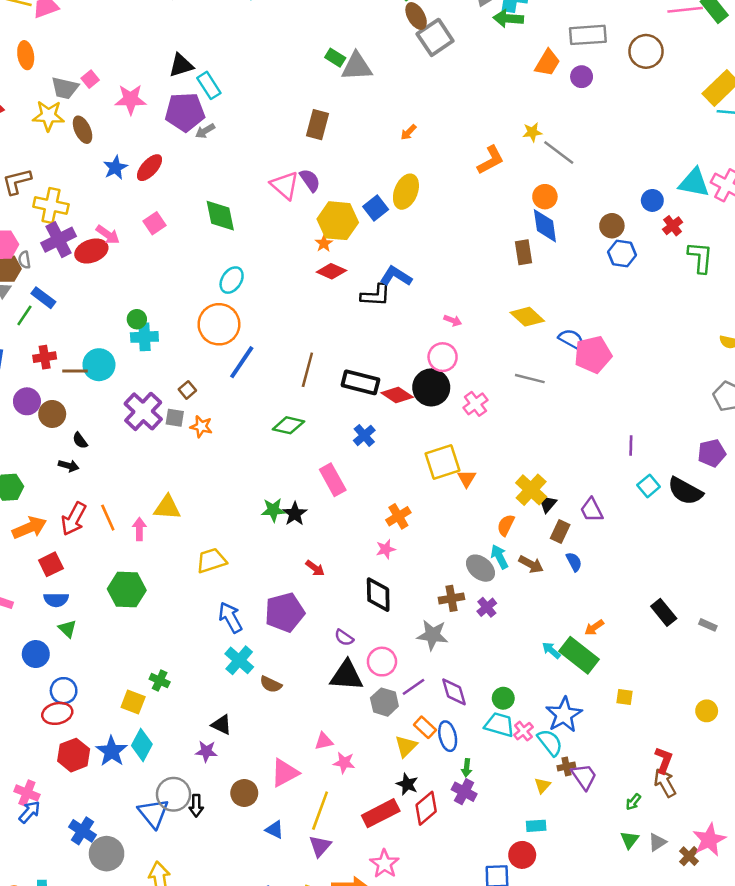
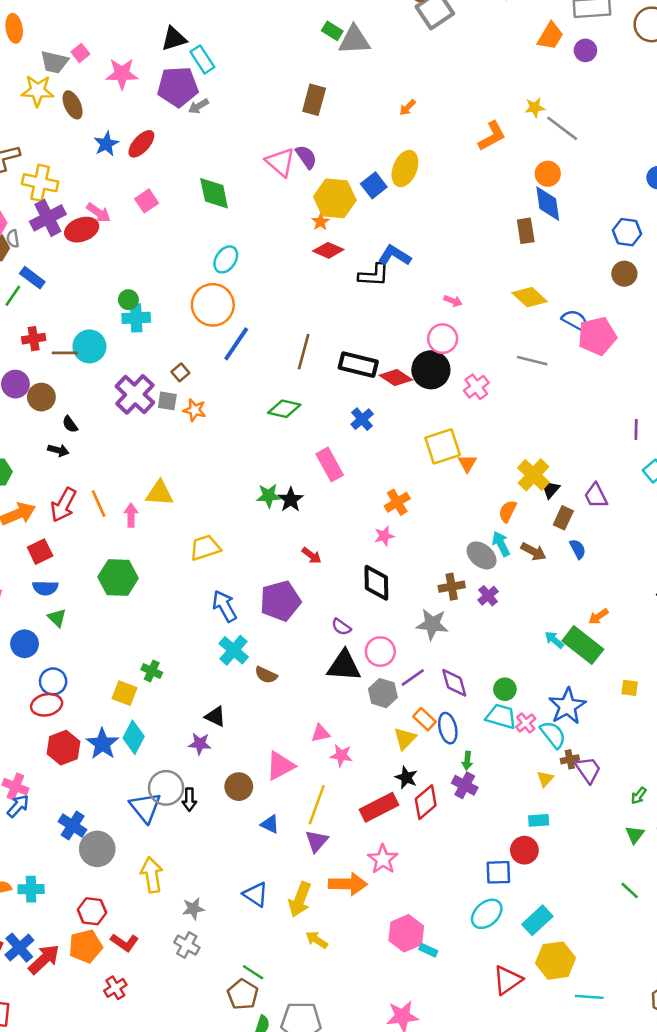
brown circle: (612, 226) -> (624, 274), moved

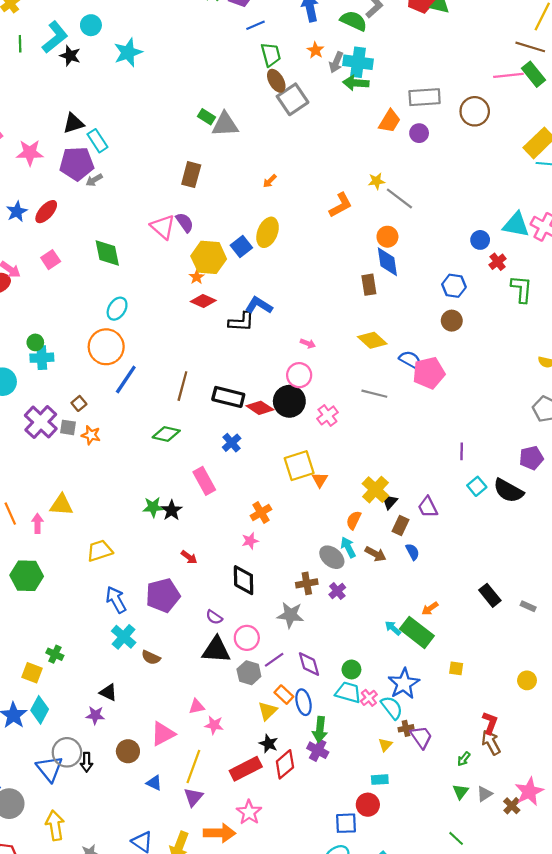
green arrow: (467, 761) -> (320, 729), size x1.6

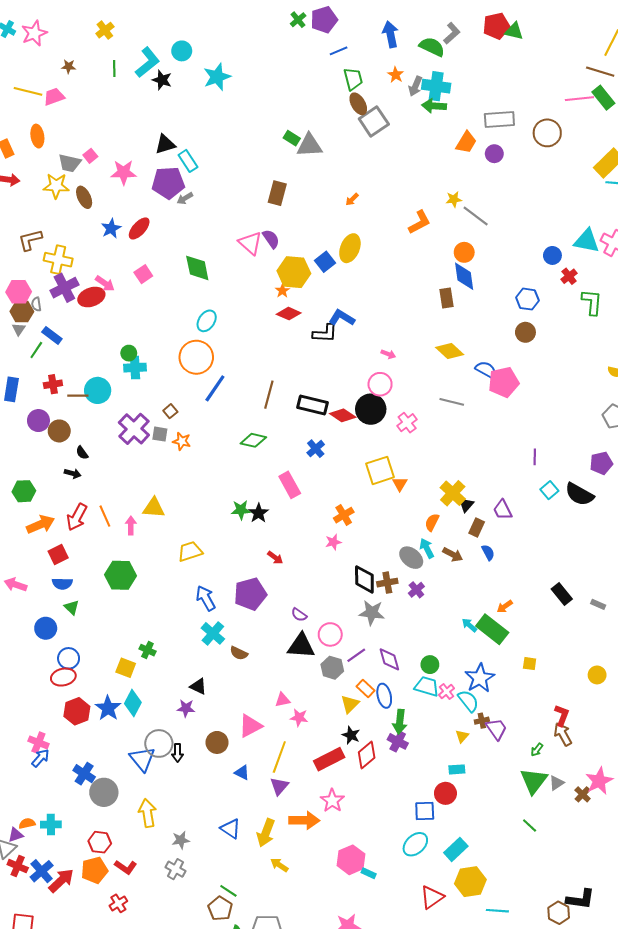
black diamond: (244, 580) -> (364, 579), moved
green triangle: (460, 792) -> (534, 781), size x1.8

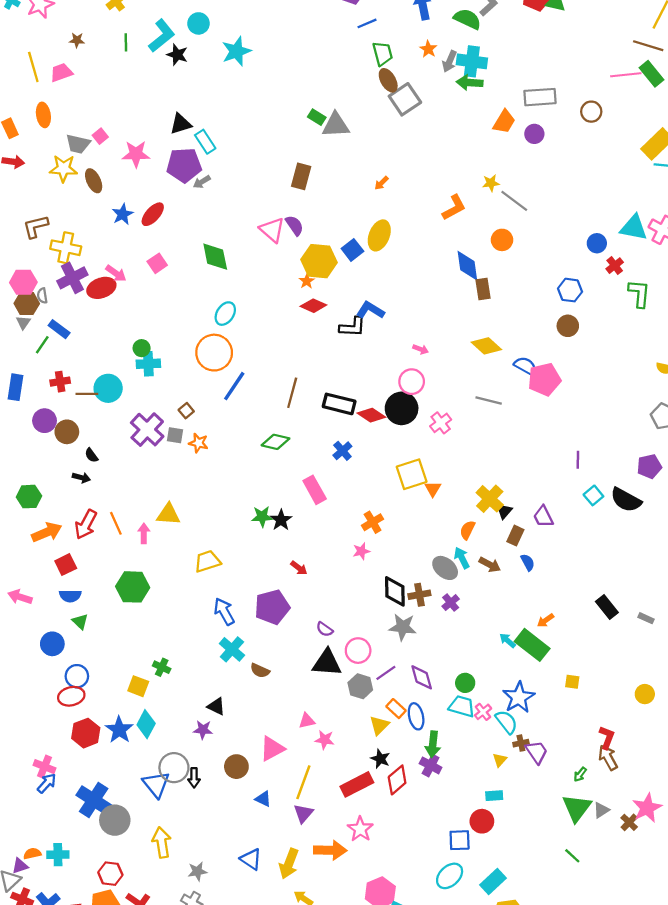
yellow line: (28, 91) -> (33, 67), turned 60
brown circle: (547, 133) -> (591, 112), size x0.7
blue diamond: (464, 276) -> (467, 266), moved
blue cross: (84, 774) -> (94, 800), size x1.4

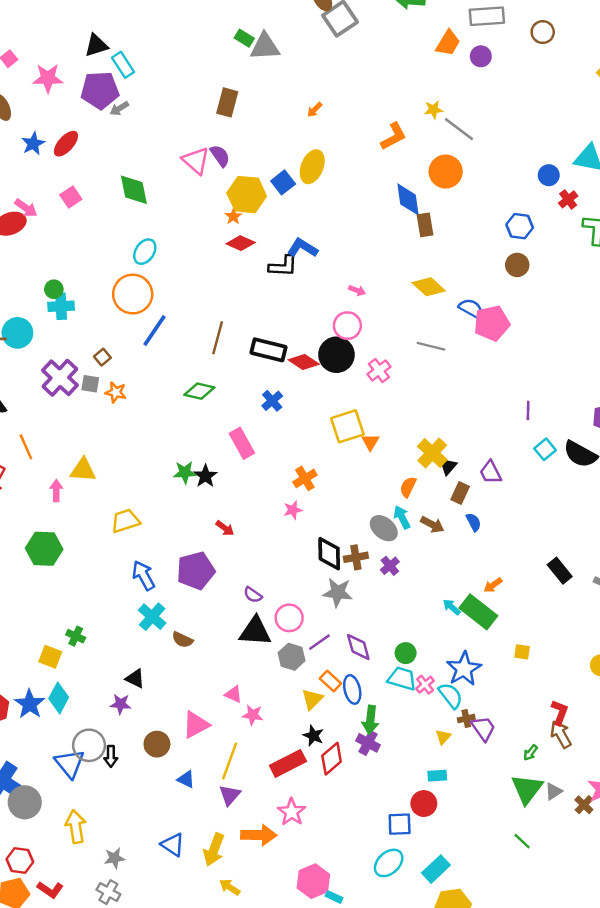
orange circle: (502, 240) -> (446, 172), size x1.4
orange line: (116, 523) -> (26, 447), moved
pink triangle: (307, 721) -> (233, 694), turned 36

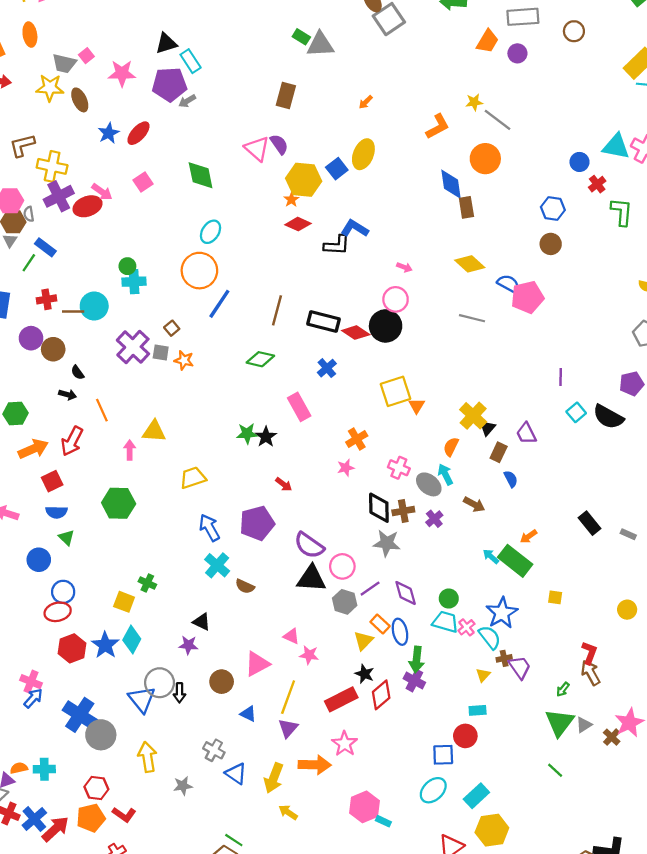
pink cross: (379, 370) -> (399, 468), moved, turned -30
brown arrow: (432, 525) -> (474, 504), moved
purple semicircle: (253, 595) -> (309, 545), size x1.8
gray cross: (108, 892) -> (214, 750), moved

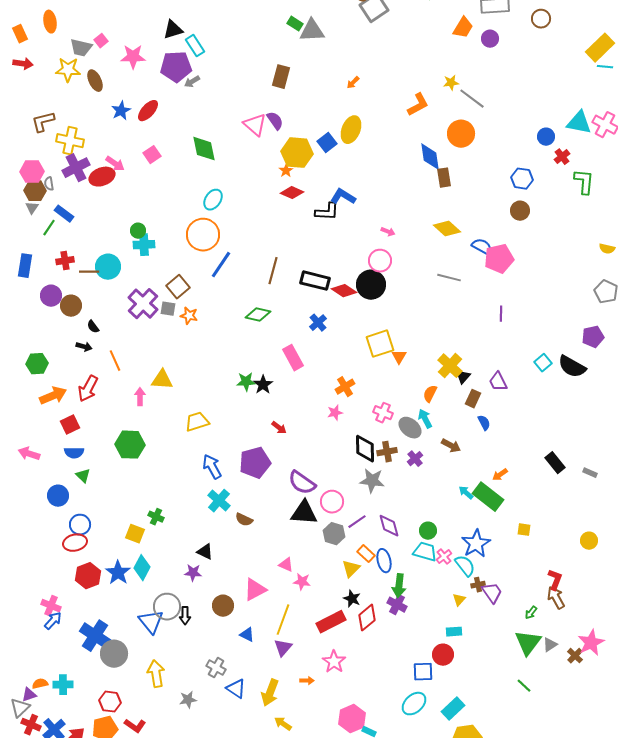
brown square: (172, 328) -> (178, 287), size x1.6
purple line: (561, 377) -> (501, 314), moved
orange arrow: (315, 765) -> (307, 681), size x0.5

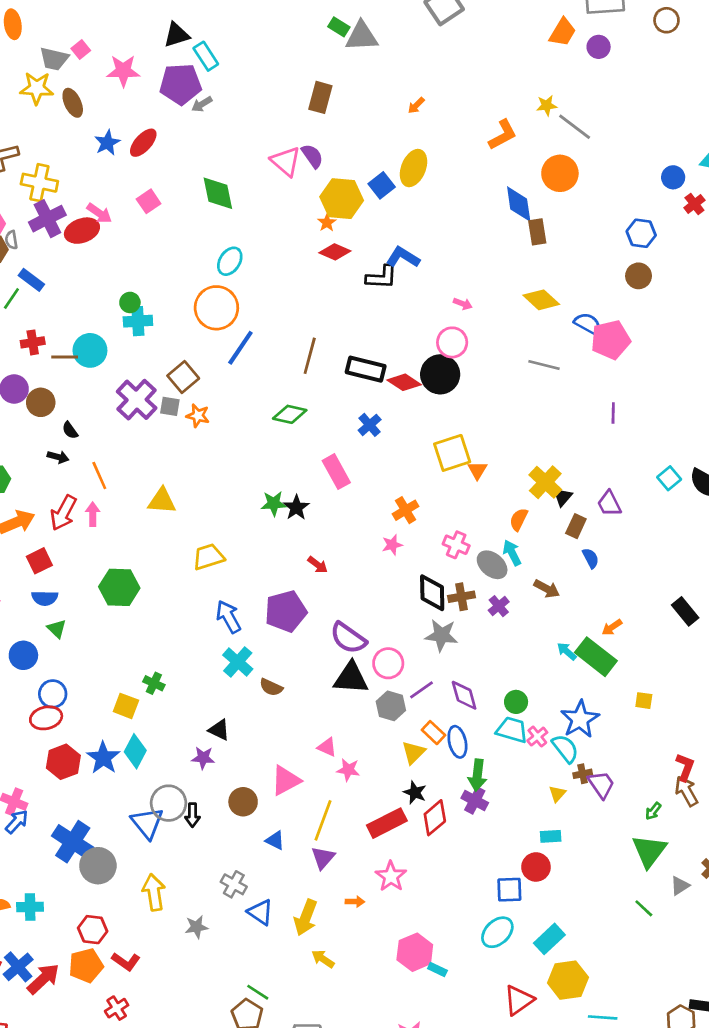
pink arrow: (140, 397) -> (93, 514), moved
gray triangle: (550, 645) -> (680, 886), moved

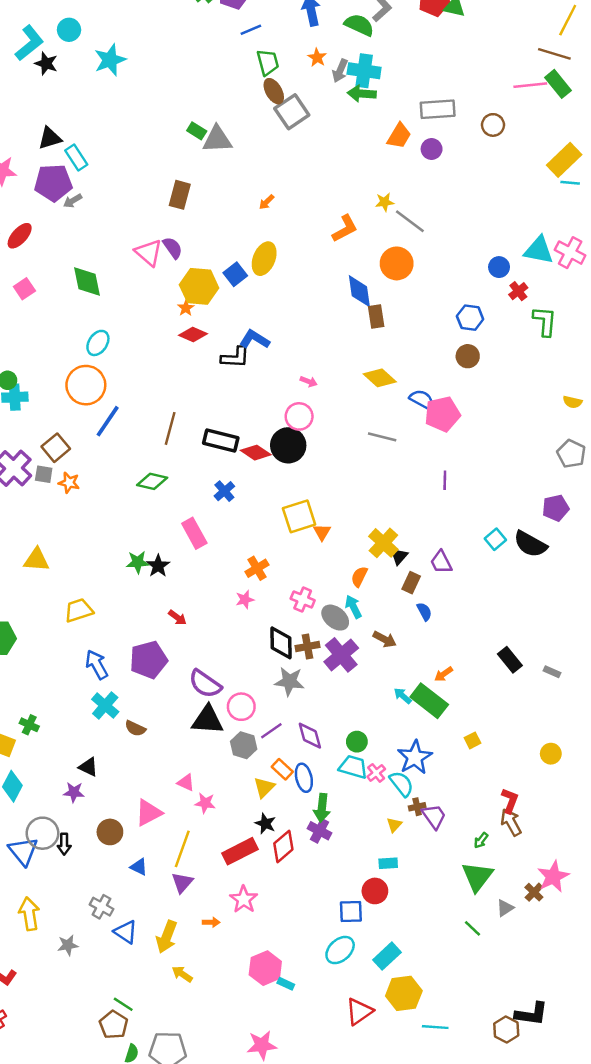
purple cross: (499, 606) -> (341, 655), size x1.8
yellow square: (644, 701) -> (473, 740), turned -35

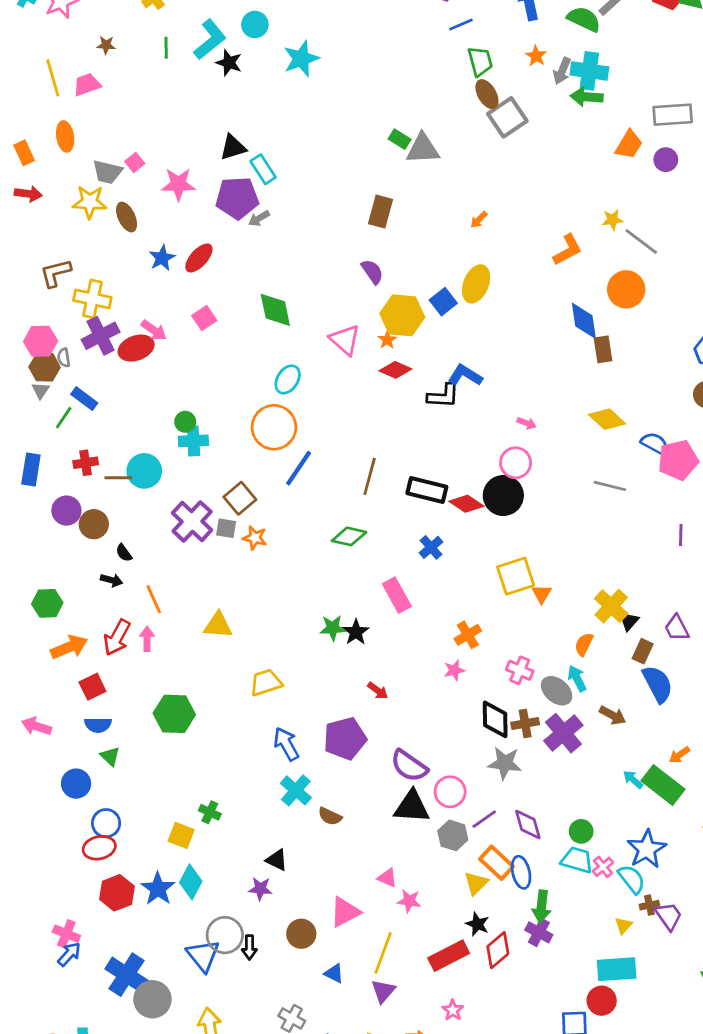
pink triangle: (149, 253) -> (345, 340), moved
blue semicircle: (424, 612) -> (658, 684), size x1.8
orange rectangle: (282, 769) -> (496, 863), size x1.4
cyan rectangle: (388, 863) -> (617, 969), size x1.8
pink star: (244, 899) -> (453, 1010), size x0.7

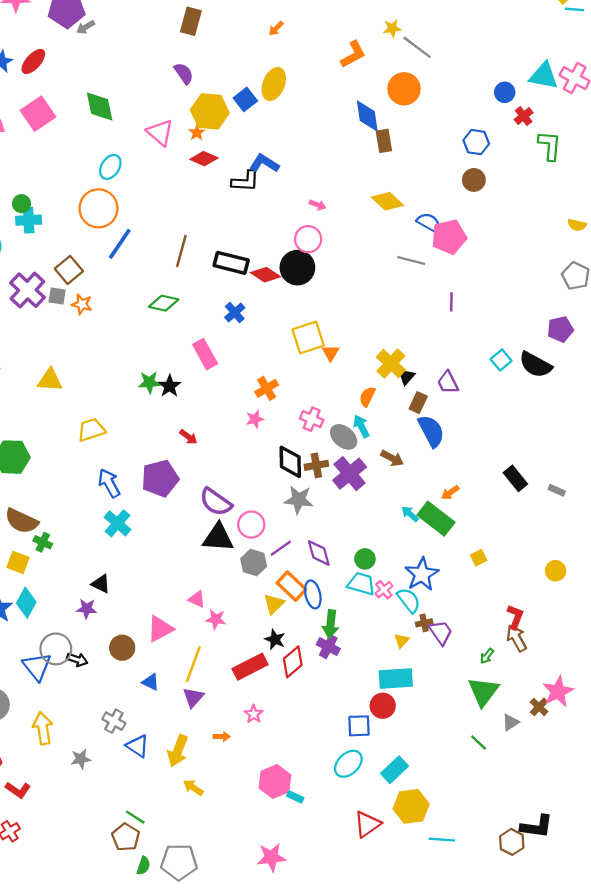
pink square: (204, 318) -> (38, 114), size x1.6
gray line: (610, 486) -> (411, 260), moved
brown semicircle: (330, 816) -> (22, 521), moved, size x1.6
black arrow: (249, 947) -> (77, 660), turned -72

